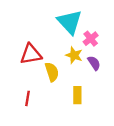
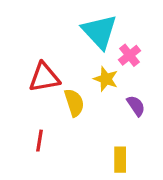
purple semicircle: (94, 63) -> (136, 106), moved
yellow rectangle: (77, 95) -> (120, 160), moved

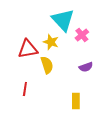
yellow star: (106, 79) -> (51, 42), moved
purple semicircle: (136, 106) -> (86, 67), turned 104

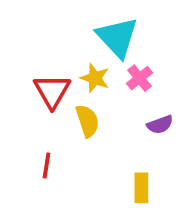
pink cross: (82, 35) -> (140, 78), moved
red triangle: (28, 49) -> (52, 91), turned -50

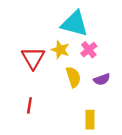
cyan triangle: (117, 37) -> (75, 24), turned -32
yellow semicircle: (87, 121) -> (73, 77), moved

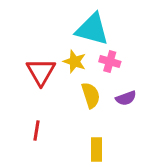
pink cross: (89, 50) -> (110, 62), turned -35
yellow rectangle: (90, 120) -> (97, 149), moved

